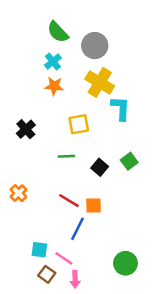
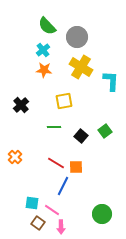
cyan L-shape: (121, 108) -> (111, 81), moved

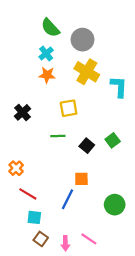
red line: (56, 163) -> (28, 194), moved
pink line: (52, 210) -> (89, 239), moved
green circle: (102, 214) -> (115, 205), moved

